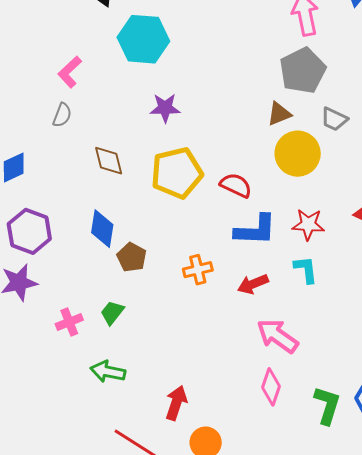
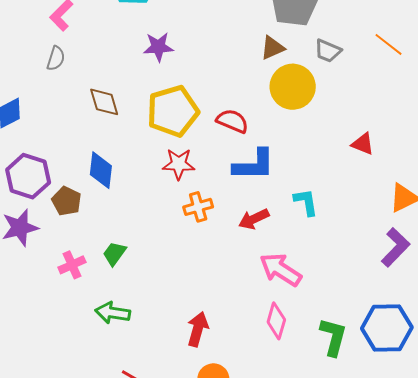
red star: (308, 224) -> (179, 164), moved
brown pentagon: (132, 257) -> (67, 201), moved
red arrow: (176, 403) -> (198, 329), moved

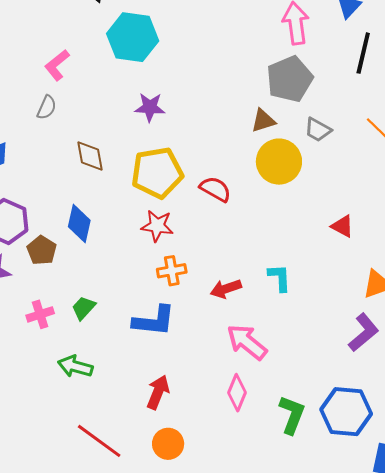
blue L-shape: (254, 165) -> (154, 321), moved

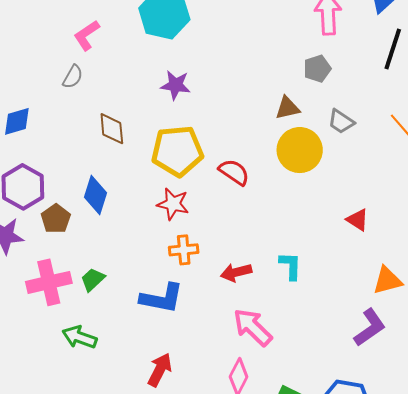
gray pentagon: (290, 79) -> (317, 69), size x0.6
pink cross: (40, 314) -> (49, 282), size x1.6

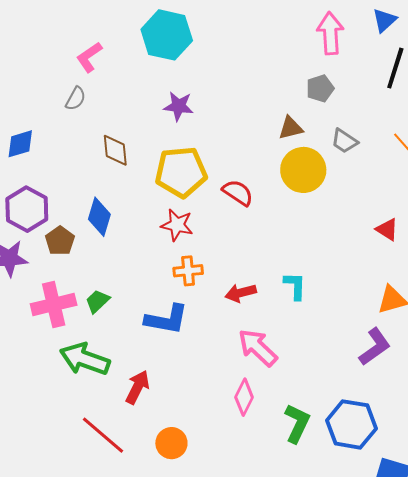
red triangle: (358, 220) -> (387, 229), moved
green arrow: (80, 337) -> (85, 359), size x1.4
red arrow: (160, 370) -> (137, 387), moved

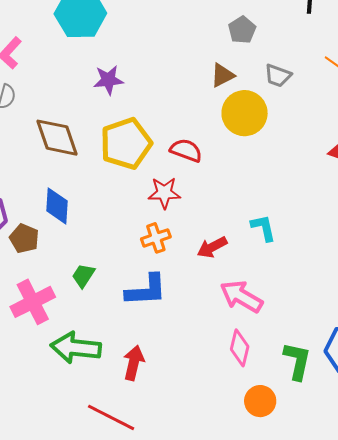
brown diamond: (115, 150) -> (57, 138), size x1.4
red star: (177, 225) -> (164, 193), moved
green trapezoid: (97, 301) -> (83, 276), moved
orange circle: (171, 443) -> (260, 401), moved

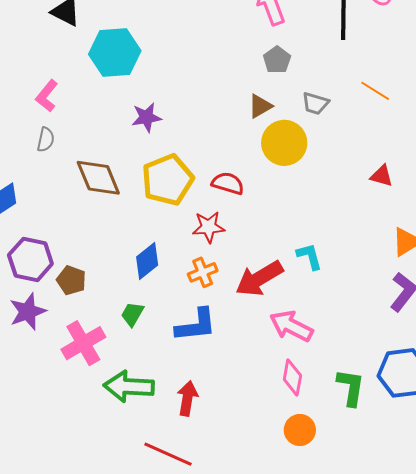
blue diamond: (57, 206) -> (147, 261), moved, turned 51
red arrow: (212, 247) -> (259, 278), size x1.6
orange circle: (260, 401) -> (300, 430), moved

